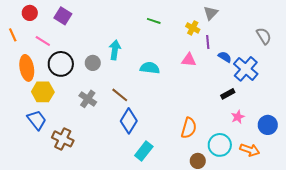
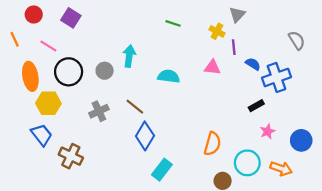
blue cross: (246, 69) -> (277, 77), turned 30
gray cross: (88, 99) -> (99, 111), turned 30

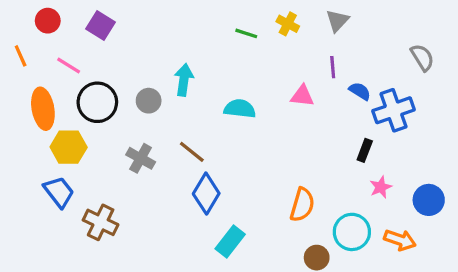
yellow cross: (217, 31) -> (288, 24), moved
black rectangle: (256, 106) -> (365, 150), turned -40
gray cross: (99, 111) -> (141, 158), turned -36

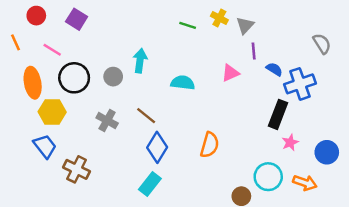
gray triangle: (337, 21) -> (245, 25), moved
pink triangle: (302, 96) -> (230, 73), turned -30
black rectangle: (365, 150) -> (278, 114), size x1.6
orange semicircle: (302, 205) -> (210, 145), moved
cyan rectangle: (230, 242) -> (150, 184), moved

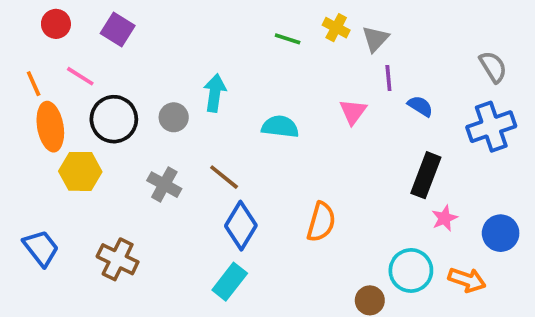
orange line: (16, 42) -> (34, 84), moved
pink triangle: (230, 73) -> (353, 112), turned -30
blue cross: (300, 84) -> (491, 127), moved
blue trapezoid: (45, 146) -> (41, 248), moved

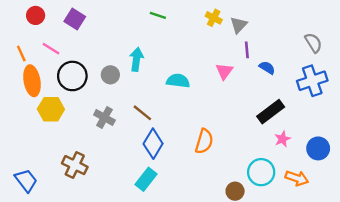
green line: (288, 39) -> (158, 15), moved
black rectangle: (426, 175) -> (271, 112), turned 32
blue trapezoid: (41, 248) -> (26, 180), moved

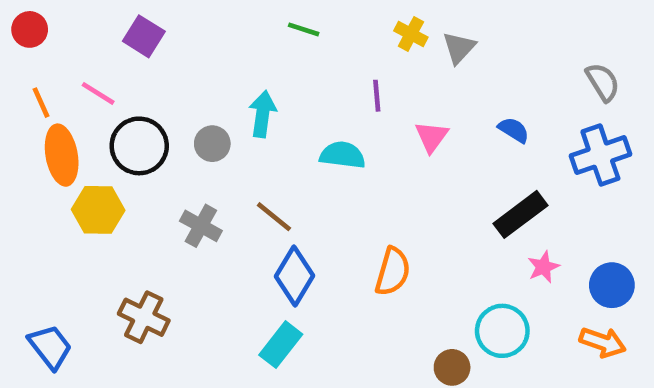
red circle: (36, 15) -> (30, 29), moved
purple line: (247, 50) -> (377, 96), moved
orange arrow: (297, 178) -> (603, 342), moved

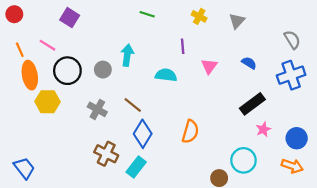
gray triangle: (459, 48) -> (237, 21), moved
brown cross: (144, 317) -> (106, 154), moved

